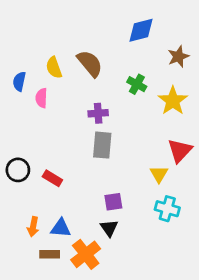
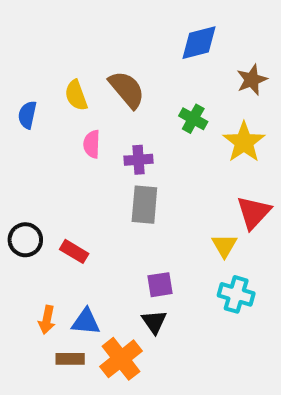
pink semicircle: (41, 98) -> (92, 144), moved

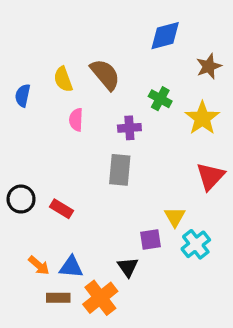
purple cross: (139, 160) -> (129, 128), moved
yellow triangle: (224, 246) -> (175, 217), moved
purple square: (160, 285) -> (150, 239), moved
cyan cross: (236, 294) -> (196, 244), turned 36
orange arrow: (47, 320) -> (39, 265), turned -60

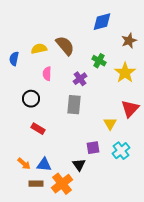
yellow semicircle: (63, 79) -> (39, 49), turned 98
purple cross: (129, 128) -> (80, 79), turned -32
black circle: (21, 199) -> (31, 99), moved
yellow triangle: (175, 217) -> (110, 124), moved

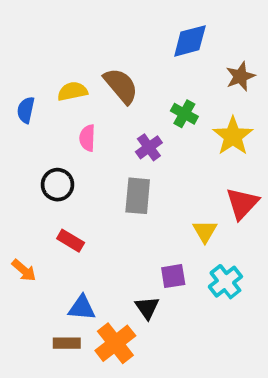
orange arrow: (24, 164) -> (24, 270), moved

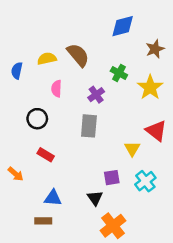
red triangle: (242, 203) -> (156, 131), turned -35
orange cross: (115, 343) -> (113, 226), moved

